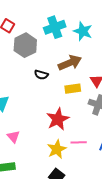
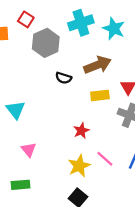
red star: (58, 119) -> (81, 131), size x0.6
pink line: (79, 142) -> (105, 159), turned 42

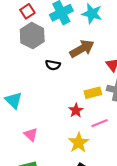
red square: (26, 19) -> (27, 11), moved, turned 32
yellow rectangle: (100, 95) -> (93, 93), moved
pink line: (105, 159) -> (100, 123), moved, turned -56

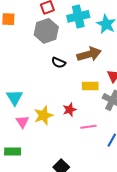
yellow rectangle: (93, 93) -> (90, 86), moved
cyan triangle: (14, 100) -> (14, 97), moved
yellow star: (79, 143) -> (43, 115), moved

